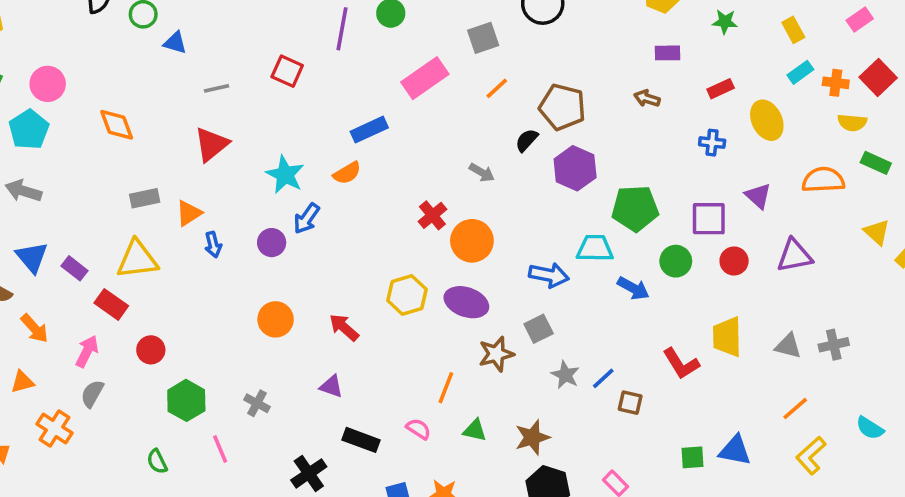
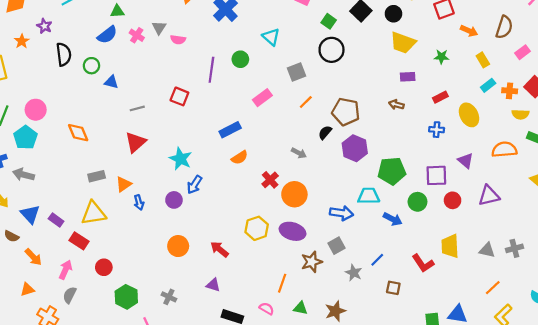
pink rectangle: (425, 78) -> (262, 98), size x0.7
orange semicircle: (347, 173) -> (240, 158), moved
blue line: (603, 378) -> (377, 260), moved

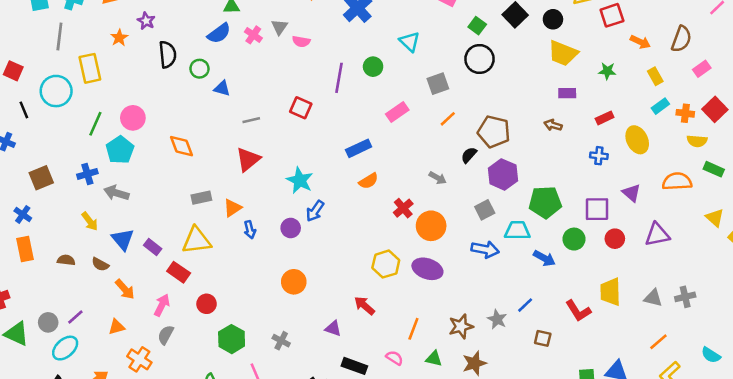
gray square: (337, 246) -> (485, 210), moved
red arrow: (219, 249) -> (364, 306), moved
brown star: (312, 262) -> (461, 326), moved

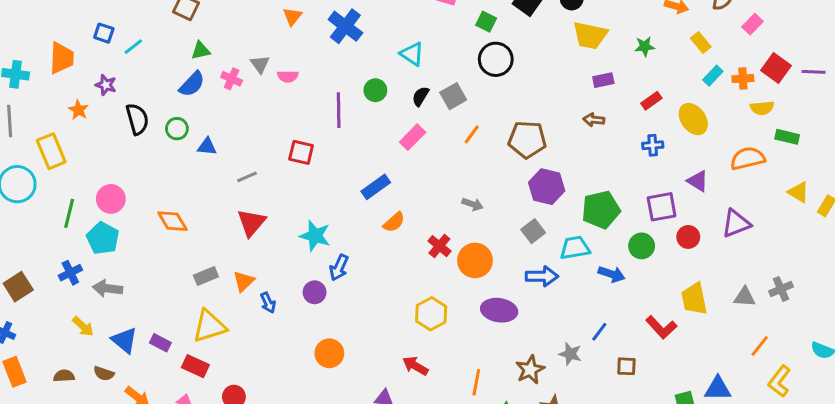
black semicircle: (469, 155) -> (421, 96), moved
purple ellipse: (427, 269) -> (499, 310), moved

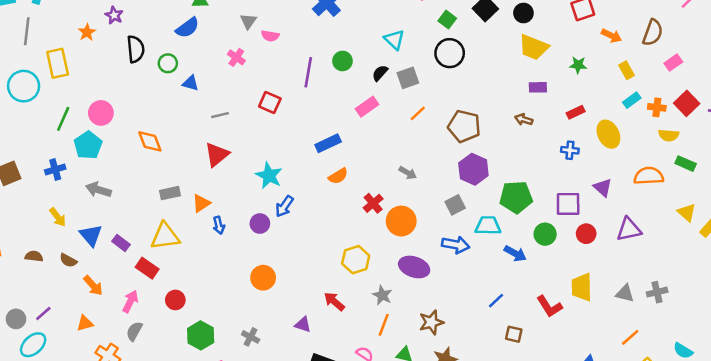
cyan triangle: (412, 54) -> (394, 40), moved
pink cross: (232, 79) -> (236, 57), moved
gray arrow: (108, 288) -> (98, 190), moved
gray star: (570, 354) -> (382, 295), moved

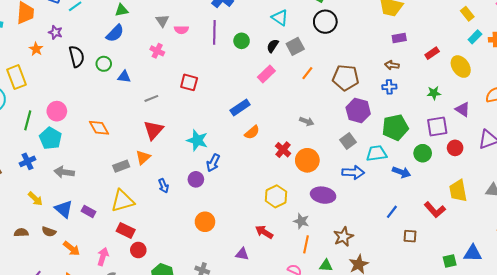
green star: (578, 65) -> (434, 93), moved
purple line: (308, 72) -> (214, 32), moved
blue cross: (570, 150) -> (389, 87), moved
orange triangle: (201, 203) -> (143, 157), moved
red rectangle: (147, 268) -> (126, 230), moved

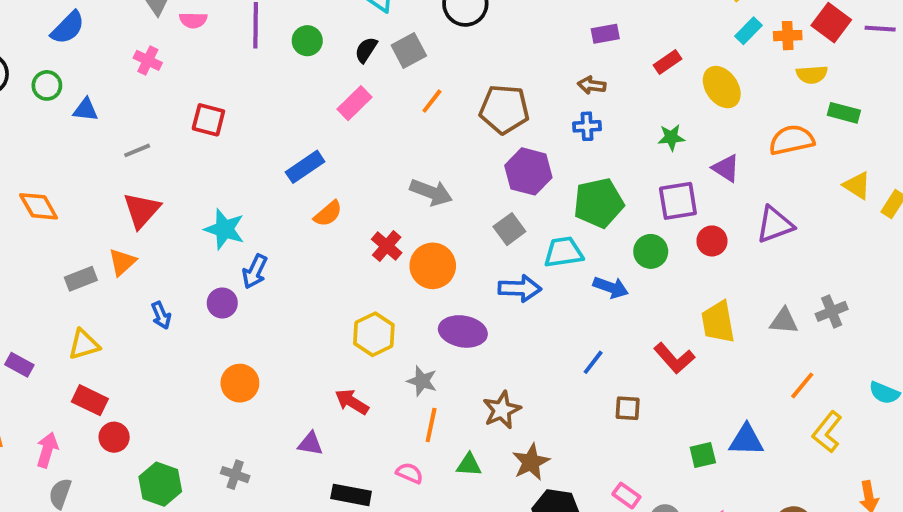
gray arrow: (307, 121) -> (431, 192), size x1.5
yellow triangle: (123, 201) -> (84, 344), size x0.7

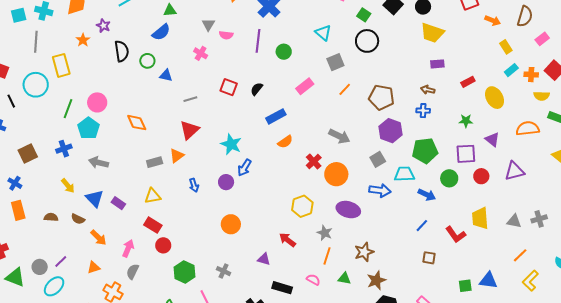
black semicircle: (366, 50) -> (257, 89), moved
blue line: (593, 362) -> (422, 226), moved

